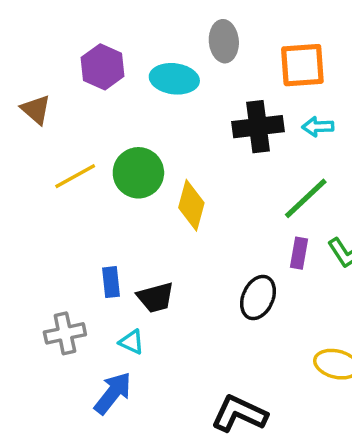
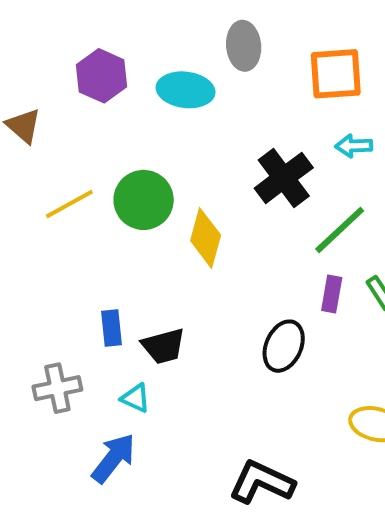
black cross: (258, 127) -> (284, 178), moved, turned -30

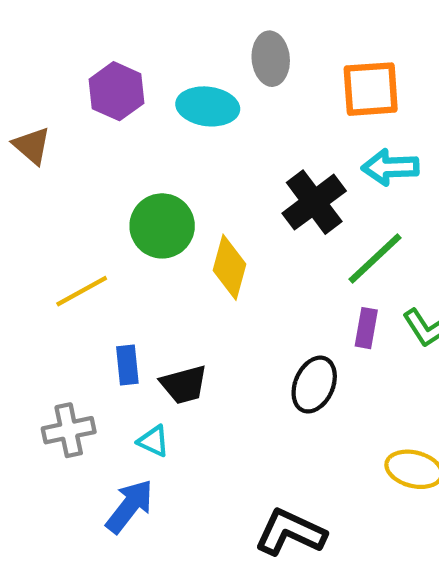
cyan arrow: (354, 146) -> (390, 167), size x1.4
yellow line: (69, 204) -> (82, 291), moved

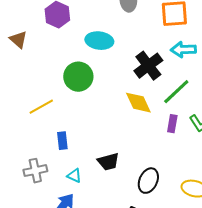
cyan ellipse: (208, 106) -> (99, 41), moved
yellow diamond: (229, 267) -> (138, 103), moved, turned -40
black trapezoid: (184, 385) -> (108, 162), moved
black ellipse: (314, 385) -> (148, 181), moved

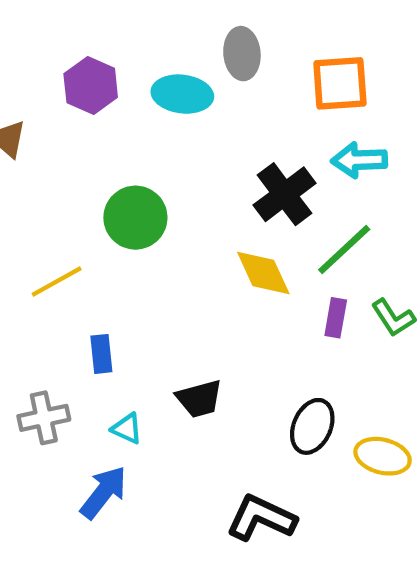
cyan ellipse: (99, 41) -> (182, 94), moved
black ellipse: (148, 181) -> (312, 426), moved

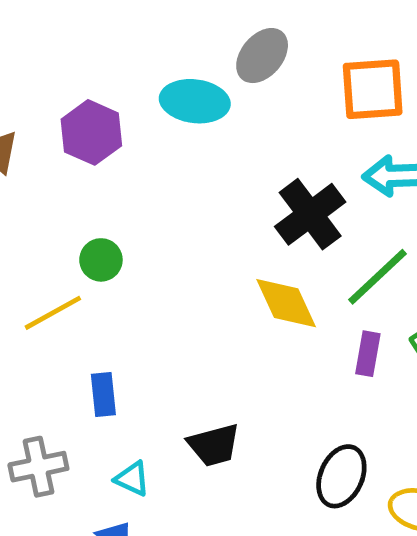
gray ellipse: (242, 54) -> (262, 56), turned 45
purple hexagon: (91, 86) -> (91, 132), moved
green circle: (135, 218) -> (101, 260), moved, size x0.6

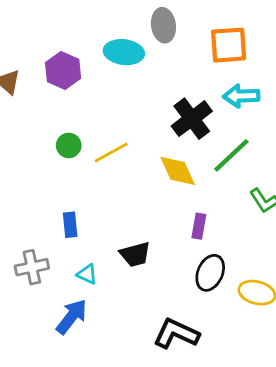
gray ellipse: (262, 56) -> (163, 25), turned -48
yellow line: (53, 313) -> (111, 153), moved
purple rectangle: (368, 354) -> (199, 226), moved

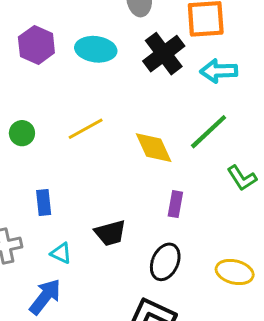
cyan ellipse: (124, 52) -> (96, 49), moved
black cross: (192, 119) -> (164, 54), moved
green circle: (69, 145) -> (22, 133), moved
black ellipse: (210, 273) -> (165, 262), moved

